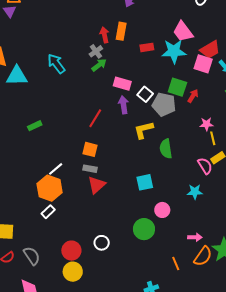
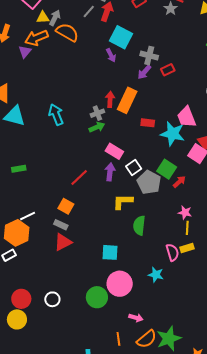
orange rectangle: (121, 31) -> (127, 100), size x1.4
pink circle: (162, 210) -> (120, 284), size x1.6
pink arrow: (195, 237) -> (136, 318), moved

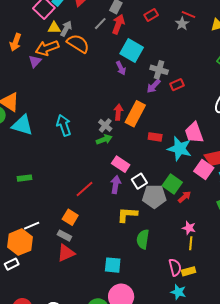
gray cross: (97, 113) -> (105, 125), turned -32
gray pentagon: (149, 182) -> (154, 196), turned -30
yellow rectangle: (187, 248) -> (189, 271), moved
cyan star: (156, 275) -> (178, 292), moved

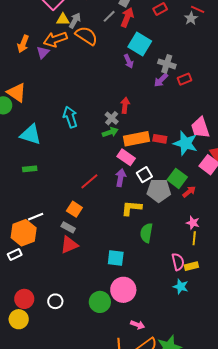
orange arrow: (16, 42) -> (23, 44), moved
orange rectangle: (135, 114) -> (136, 139), moved, turned 50
cyan triangle: (22, 125) -> (31, 135), moved
red rectangle: (155, 137) -> (160, 139), moved

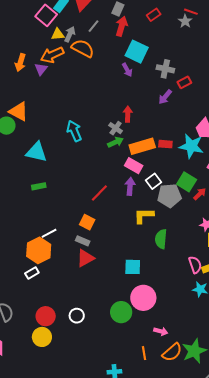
gray line: (109, 16) -> (93, 26), moved
purple arrow: (161, 80) -> (165, 97), moved

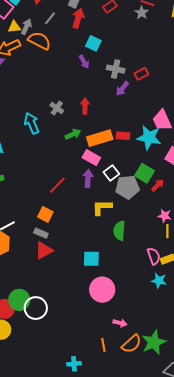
cyan square: (137, 52) -> (93, 43), size x0.7
gray cross: (165, 69) -> (116, 69), moved
gray cross: (116, 128) -> (57, 108), moved
green circle: (121, 312) -> (19, 300), moved
white circle: (77, 316) -> (36, 308), size x1.5

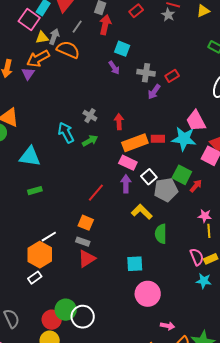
red arrow: (85, 106) -> (119, 122), moved
green arrow: (73, 134) -> (90, 141), moved
yellow L-shape: (102, 207) -> (142, 212), turned 50

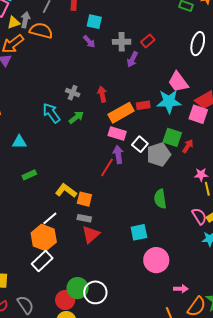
cyan triangle: (30, 157) -> (19, 142), size x0.7
red line: (96, 193) -> (107, 167), moved
yellow L-shape: (142, 212) -> (66, 191), moved
white rectangle: (35, 278) -> (42, 261), size x1.5

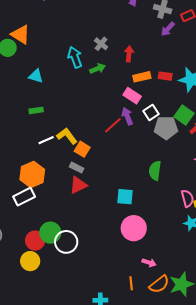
orange rectangle: (121, 113) -> (142, 77), size x0.7
purple arrow: (118, 155) -> (127, 116), turned -30
white line: (50, 218) -> (46, 140), moved

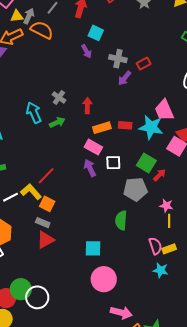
white square: (151, 112) -> (113, 163), turned 35
red line: (113, 125) -> (46, 176), moved
gray pentagon: (166, 128) -> (135, 189), moved
pink arrow: (149, 263) -> (121, 313), size x1.5

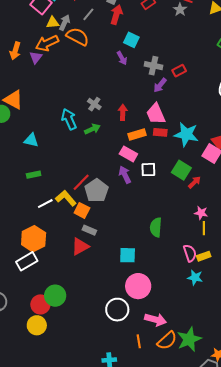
pink trapezoid: (164, 110) -> (156, 114), moved
gray pentagon: (135, 189) -> (97, 191), moved, turned -30
gray rectangle: (43, 223) -> (89, 230), moved
white circle: (37, 297) -> (117, 310), moved

